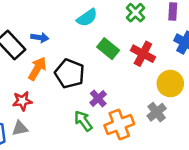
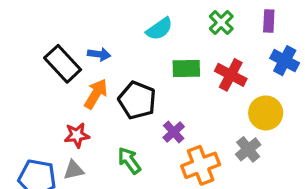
green rectangle: (108, 49) -> (186, 69), turned -40
green arrow: (83, 121) -> (129, 161), moved

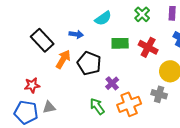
blue arrow: (99, 54) -> (76, 34), moved
red star: (77, 135) -> (32, 85), moved
gray cross: (248, 149) -> (159, 94), turned -35
green arrow: (129, 161) -> (97, 106), moved

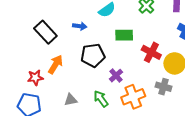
red cross: (148, 47) -> (151, 52), moved
orange arrow: (63, 59) -> (55, 64), moved
black pentagon: (89, 63) -> (93, 55), turned -30
gray triangle: (49, 107) -> (71, 100), moved

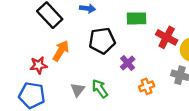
orange cross: (133, 97) -> (147, 86), size x0.6
green arrow: (101, 99) -> (100, 89), moved
gray triangle: (71, 100) -> (78, 90), turned -40

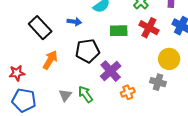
red cross: (167, 37) -> (149, 28), moved
purple cross: (128, 63) -> (111, 71), size x1.5
red star: (39, 65) -> (17, 73), moved

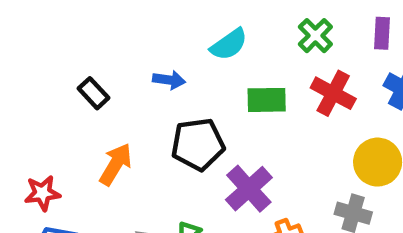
black rectangle: (40, 28) -> (93, 93), size x0.6

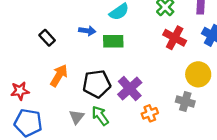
green rectangle: (267, 100) -> (113, 41), moved
black pentagon: (198, 144) -> (97, 84), moved

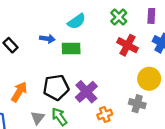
orange arrow: (59, 76) -> (19, 92), moved

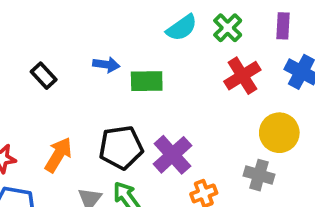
cyan semicircle: (77, 21) -> (182, 28), moved
red cross: (127, 45) -> (242, 76), turned 30

